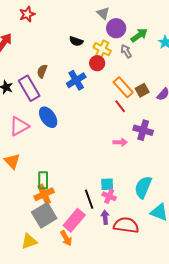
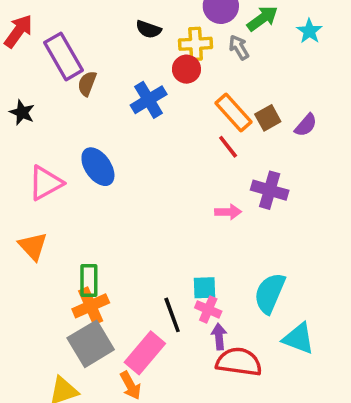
yellow cross: (102, 49) -> (196, 44), turned -30
purple rectangle: (29, 88) -> (64, 56), moved
purple arrow: (105, 217) -> (219, 337), moved

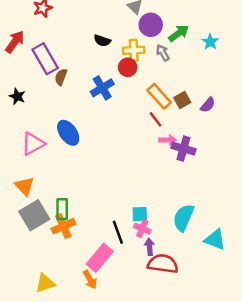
pink arrow: (228, 212) -> (168, 140), moved
cyan triangle: (299, 338) -> (215, 240), moved
gray square: (91, 344) -> (34, 215), moved

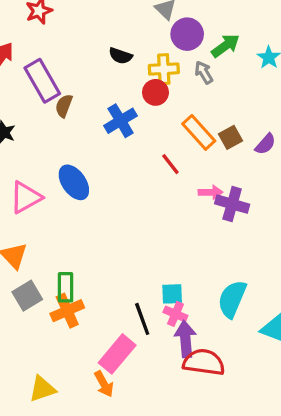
red line: (156, 119) -> (170, 164), moved
gray square: (34, 215) -> (27, 296), size x0.7
purple arrow: (149, 247) -> (185, 339), size x1.5

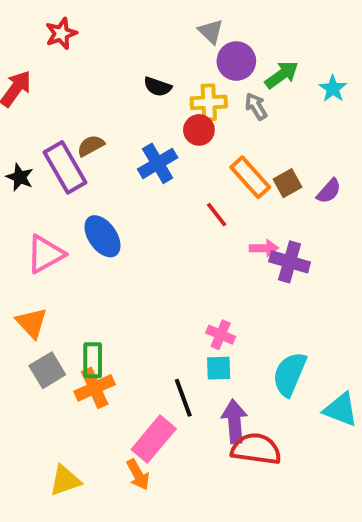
purple rectangle: (42, 81) -> (65, 167), moved
brown semicircle: (64, 106) -> (91, 146), turned 40
pink cross: (175, 314) -> (221, 335), moved

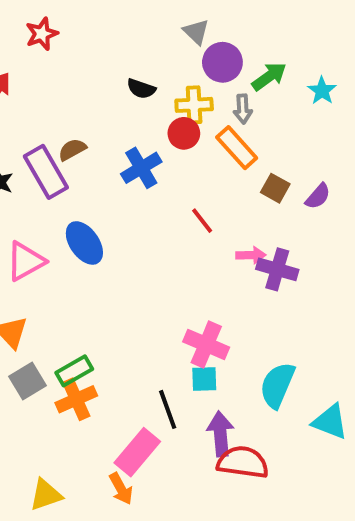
gray arrow: (256, 106) -> (243, 109), turned -152
orange rectangle: (250, 177) -> (237, 148), moved
brown square: (288, 183) -> (275, 188), turned -32
pink cross: (221, 335) -> (206, 344), size x1.5
green rectangle: (93, 360) -> (74, 371), turned 60

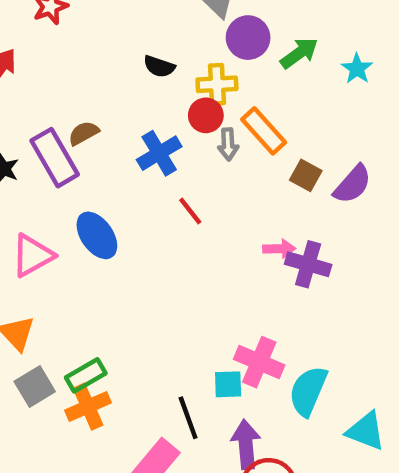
gray arrow: (243, 109) -> (228, 144), moved
purple semicircle: (318, 196) -> (353, 184), size x1.4
red line: (202, 221) -> (190, 211), moved
pink cross: (206, 344) -> (259, 362), moved

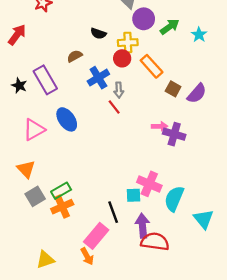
brown semicircle: (84, 133) -> (75, 56), moved
gray arrow: (228, 144) -> (119, 90), moved
cyan triangle: (366, 431) -> (204, 219), turned 30

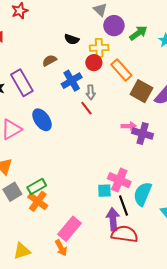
brown square: (173, 89) -> (141, 91), size x1.5
orange cross: (62, 207) -> (38, 201), turned -30
black line: (113, 212) -> (123, 205), moved

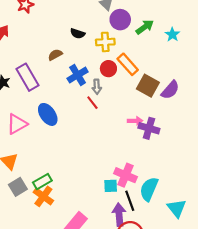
red circle: (94, 63) -> (108, 69), moved

